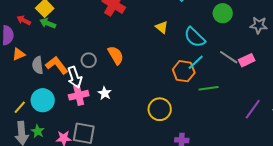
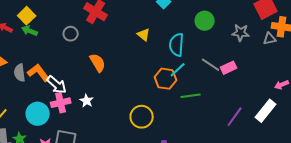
cyan semicircle: (195, 37) -> (177, 45), turned 50
gray circle: (89, 60) -> (71, 34), moved
white arrow: (75, 77) -> (57, 85), turned -30
cyan circle: (43, 100) -> (38, 114), moved

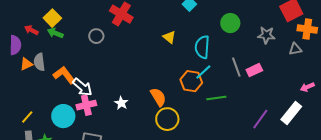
gray triangle: (270, 39) -> (295, 49), moved
orange semicircle: (98, 63) -> (158, 97), moved
gray line: (211, 65) -> (236, 67), turned 36
gray semicircle: (20, 73) -> (39, 62), moved
white star: (87, 101) -> (121, 103), moved

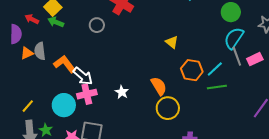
yellow triangle: (169, 37) -> (172, 42), moved
cyan semicircle: (202, 47) -> (234, 38), moved, turned 30
cyan line: (203, 72) -> (215, 69), moved

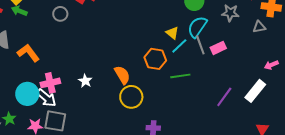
yellow triangle: (172, 42) -> (172, 33), moved
cyan line: (215, 69) -> (179, 46), moved
white arrow: (83, 76) -> (46, 98), moved

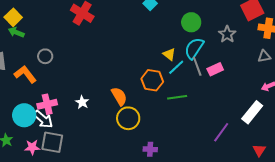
gray star: (230, 13) -> (227, 34), turned 30
gray circle: (60, 14) -> (45, 56), moved
gray triangle: (259, 27) -> (264, 56), moved
purple line: (224, 97) -> (221, 132), moved

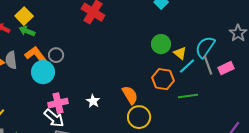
green circle: (191, 22) -> (161, 44), moved
orange L-shape: (25, 74) -> (36, 55), moved
cyan circle: (24, 115) -> (43, 72), moved

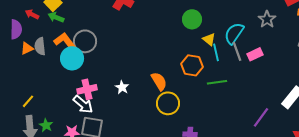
green circle: (161, 44) -> (192, 19), moved
gray circle: (56, 55) -> (85, 41), size x1.5
cyan line: (187, 66) -> (216, 52), turned -60

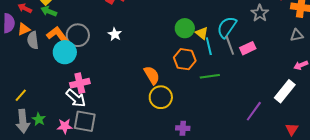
green circle: (192, 19) -> (185, 28), moved
orange triangle: (27, 48) -> (24, 29), moved
white star: (122, 87) -> (115, 34), moved

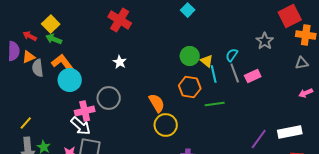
cyan semicircle: (227, 27) -> (232, 55), size x0.6
gray circle: (78, 35) -> (109, 98), moved
white rectangle: (285, 91) -> (290, 132), moved, turned 40

